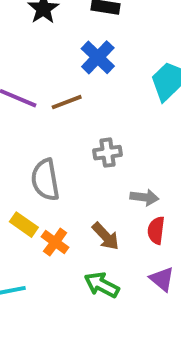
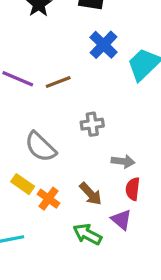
blue cross: (98, 57) -> (104, 45), moved
gray semicircle: (45, 180) -> (40, 147), turned -36
purple triangle: (162, 279) -> (121, 220), moved

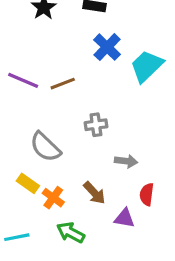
red semicircle: (133, 189) -> (147, 194), moved
purple triangle: (121, 220) -> (125, 218), turned -30
green arrow: (87, 234) -> (71, 232), moved

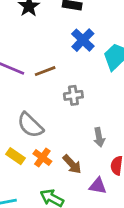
gray cross: (96, 125) -> (73, 95), moved
gray arrow: (126, 161) -> (99, 137), turned 72
orange cross: (53, 198) -> (42, 157), moved

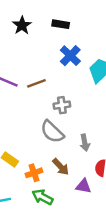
gray semicircle: (30, 125) -> (52, 132), moved
orange cross: (42, 157) -> (34, 173), moved, turned 35

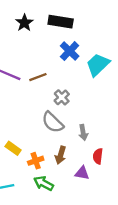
black rectangle: (61, 24) -> (61, 22), size x1.5
gray cross: (62, 105) -> (62, 97), turned -35
brown arrow: (61, 167) -> (61, 155), turned 60

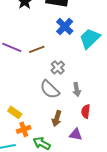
gray arrow: (83, 132) -> (77, 89), moved
red semicircle: (98, 156) -> (86, 111), moved
orange cross: (36, 161) -> (24, 129), moved

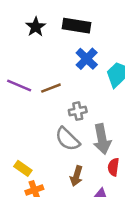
gray cross: (58, 67) -> (78, 111), turned 32
gray arrow: (77, 89) -> (102, 139), size x1.6

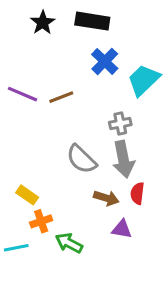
gray cross: (78, 111) -> (120, 124), moved
brown arrow: (76, 176) -> (106, 198), moved, turned -90

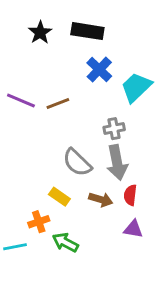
yellow rectangle: (27, 195) -> (59, 197), moved
purple triangle: (122, 229) -> (133, 229), moved

